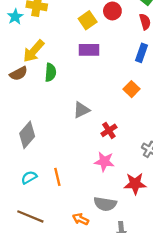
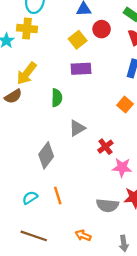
green semicircle: (50, 72) -> (57, 98), moved
gray diamond: (27, 135) -> (46, 155), moved
pink star: (104, 161) -> (122, 168), moved
gray semicircle: (105, 204) -> (107, 205), moved

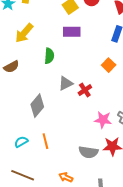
brown semicircle: (13, 96) -> (11, 67), moved
red cross: (105, 147) -> (85, 90), moved

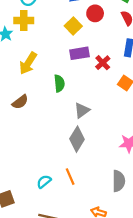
red cross: (85, 90) -> (103, 63), moved
gray diamond: (37, 106) -> (77, 139), moved
gray semicircle: (88, 152) -> (119, 181), turned -90

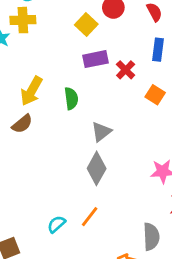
yellow arrow: (28, 63) -> (31, 91), moved
orange line: (70, 177) -> (90, 217), turned 63
gray semicircle: (119, 181) -> (151, 237), moved

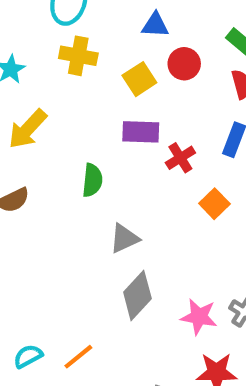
yellow cross: (23, 20) -> (78, 56), moved
yellow arrow: (31, 91) -> (28, 129), moved
gray diamond: (97, 168) -> (137, 295), moved

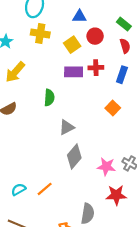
red cross: (180, 158) -> (96, 68), moved, turned 32

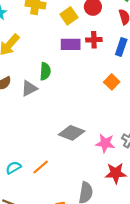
gray triangle: (67, 127) -> (29, 88), moved
gray diamond: (74, 156) -> (72, 133), turned 70

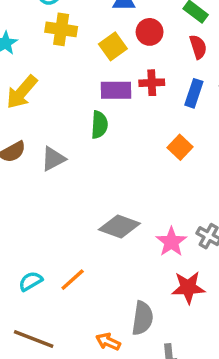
green semicircle: (45, 71) -> (99, 125), moved
pink star: (105, 143) -> (171, 242), turned 30

